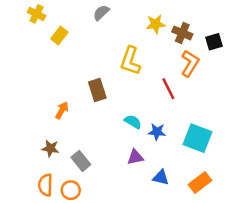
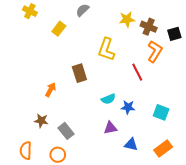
yellow rectangle: (59, 35) -> (59, 29), moved
cyan semicircle: (133, 122) -> (108, 99), turned 128
cyan square: (197, 138) -> (161, 112), size x0.7
orange semicircle: (45, 185) -> (26, 151), moved

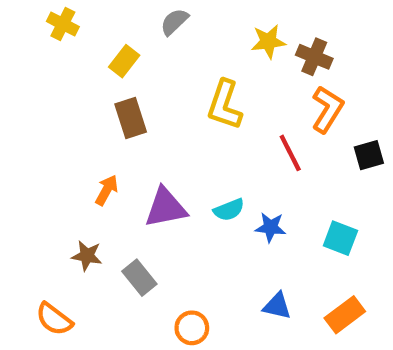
black square: (174, 34) -> (369, 155), moved
brown rectangle: (79, 73) -> (131, 118), moved
purple triangle: (110, 128) -> (166, 208), moved, size x1.5
orange semicircle: (26, 151) -> (54, 319), turned -54
orange circle: (58, 155) -> (192, 328), moved

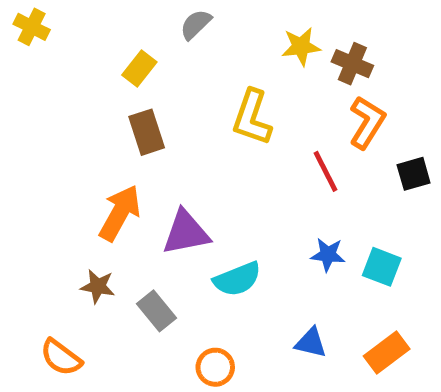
yellow cross: (63, 24) -> (32, 27), moved
orange arrow: (107, 190) -> (120, 213), size x1.6
cyan semicircle: (229, 210) -> (237, 279), moved, size x1.4
blue star: (271, 227) -> (328, 255), moved

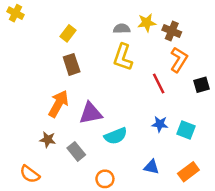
gray semicircle: (196, 24) -> (122, 29), moved, turned 42

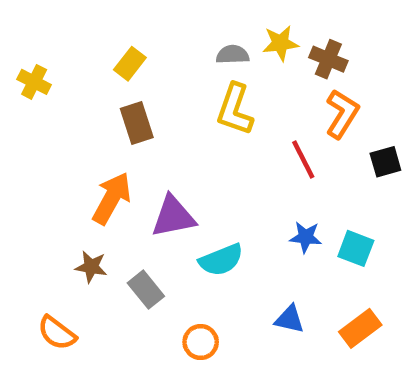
yellow cross: (16, 13) -> (34, 82), moved

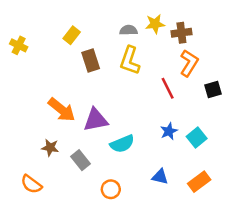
brown cross: (328, 59) -> (181, 33), turned -30
brown rectangle: (137, 123) -> (91, 61), moved
orange arrow: (112, 198) -> (62, 110), turned 100
blue star: (306, 237) -> (169, 131), turned -30
cyan square: (356, 248) -> (197, 138), turned 30

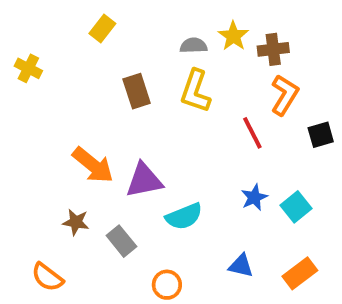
yellow star: (155, 24) -> (233, 36), turned -30
yellow rectangle: (72, 35) -> (102, 28), moved

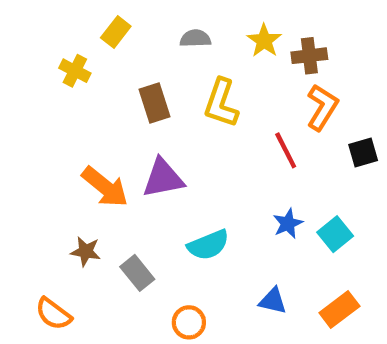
gray semicircle: (194, 46) -> (195, 38), moved
yellow cross: (28, 68) -> (75, 71), moved
purple triangle: (144, 180) -> (163, 178), moved

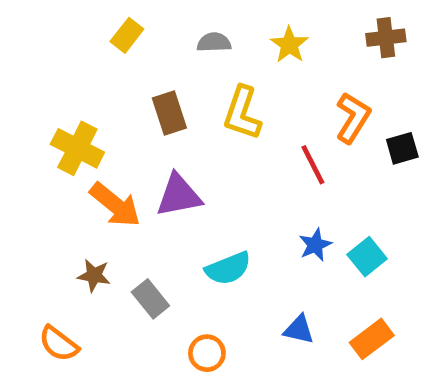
brown cross: (309, 56) -> (386, 38), moved
yellow cross: (75, 71) -> (77, 148), moved, size x1.5
black square: (363, 152) -> (402, 148), moved

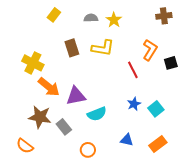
yellow star: (289, 45) -> (114, 20), moved
yellow L-shape: (242, 113) -> (103, 48), turned -100
purple triangle: (179, 195) -> (76, 96), moved
brown star: (94, 275) -> (40, 117), size x1.6

